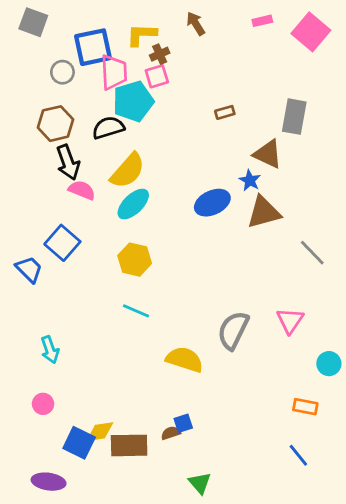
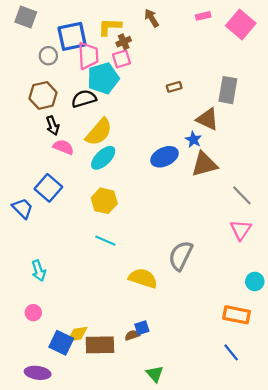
black arrow: (68, 162) -> (53, 126), size x0.7
pink triangle: (290, 321) -> (241, 230), moved
orange rectangle: (305, 407) -> (237, 315), size x1.4

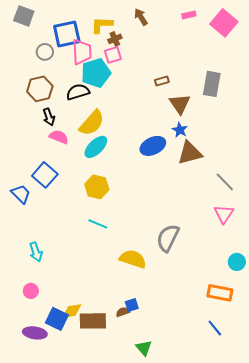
brown triangle: (207, 119) -> (180, 104), moved, turned 30
purple ellipse: (38, 373) -> (35, 333), moved

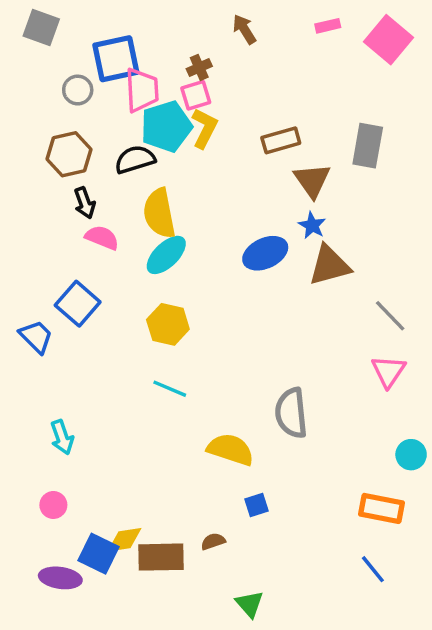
yellow L-shape: (102, 25) -> (204, 128), moved, turned 115
brown rectangle: (162, 81) -> (281, 140), size x1.5
yellow semicircle: (92, 123) -> (159, 213), turned 128
gray semicircle: (168, 238) -> (291, 413), turned -32
blue square: (132, 305) -> (257, 505), moved

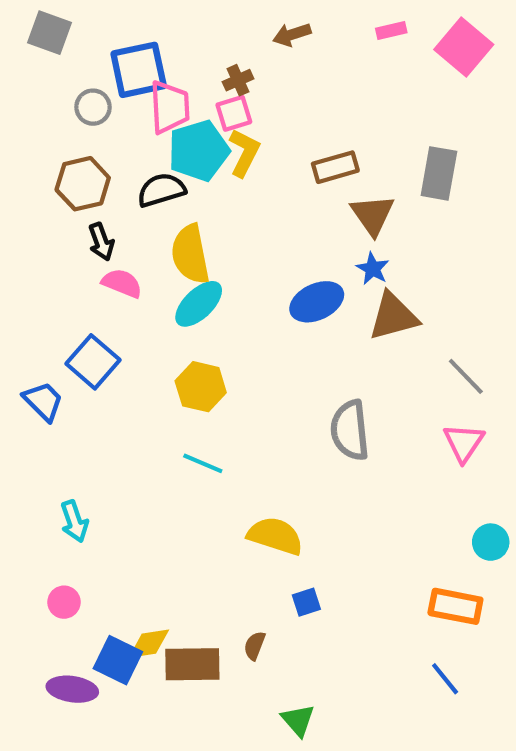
brown arrow: (244, 29) -> (292, 35), turned -76
gray semicircle: (291, 413) -> (350, 430), moved
brown semicircle: (213, 541) -> (255, 646), turned -50

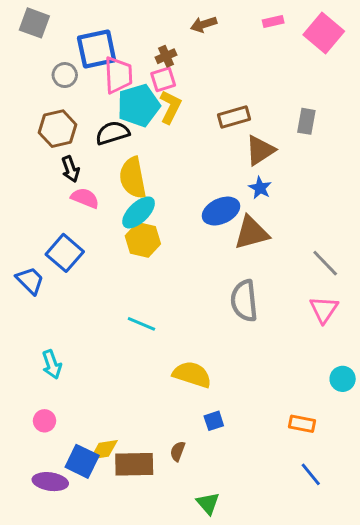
gray rectangle: (439, 173) -> (306, 121), size x0.7
brown triangle: (373, 215) -> (260, 150), turned 32
brown triangle: (393, 316) -> (251, 233), moved
yellow hexagon: (201, 387) -> (143, 240), moved
orange rectangle: (455, 606) -> (302, 424), moved, size x0.7

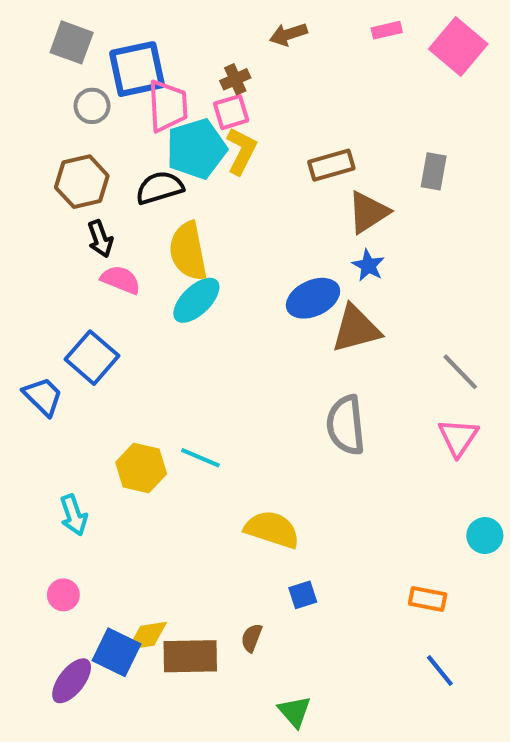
gray square: (34, 23) -> (72, 42), moved
yellow hexagon: (143, 240) -> (141, 468), moved
purple ellipse: (50, 482) -> (72, 681), turned -60

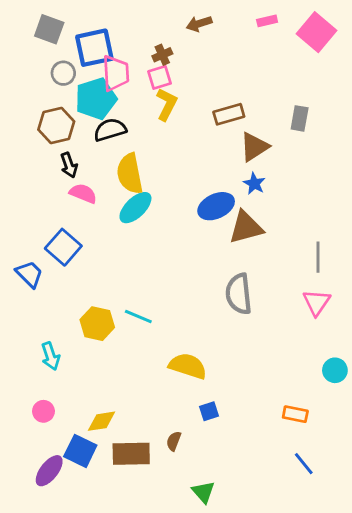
cyan pentagon: (196, 149) -> (96, 99), moved
gray line: (460, 372) -> (318, 257), turned 44
yellow diamond: (147, 636) -> (101, 421), moved

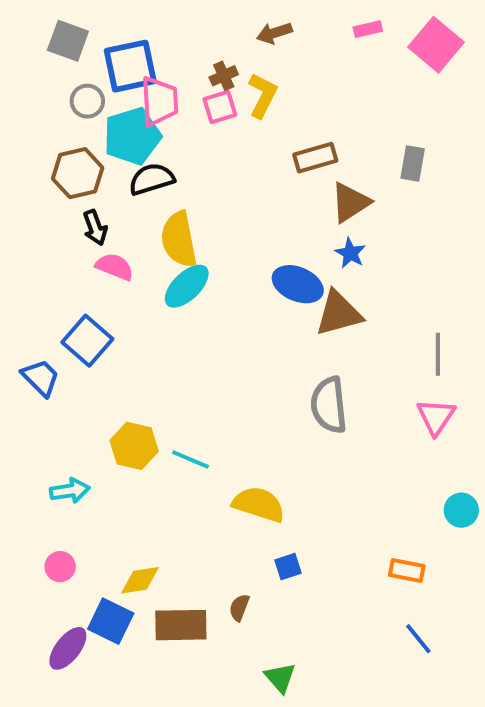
yellow L-shape: (167, 104) -> (263, 95), moved
blue ellipse: (216, 206) -> (298, 284), turned 48
cyan line: (138, 317) -> (191, 459), moved
cyan arrow: (51, 356) -> (70, 491), turned -80

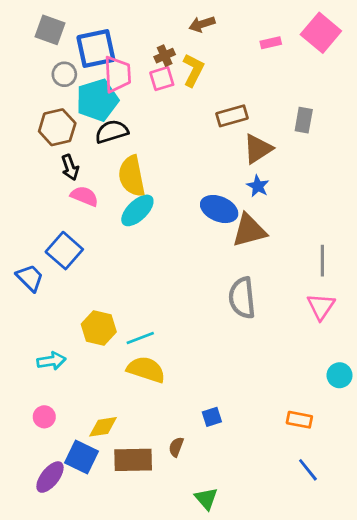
pink rectangle: (368, 29) -> (271, 43), moved
cyan line: (191, 459) -> (140, 338), turned -44
yellow semicircle: (259, 504) -> (146, 370), moved

